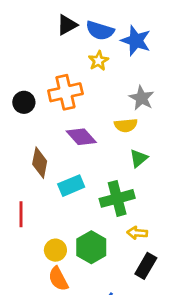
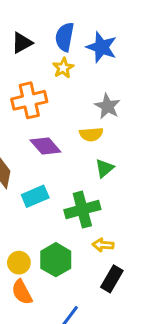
black triangle: (67, 25) -> (22, 43), moved
blue semicircle: (100, 31) -> (65, 37), turned 84

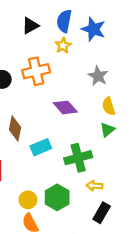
yellow semicircle: (91, 134) -> (109, 106), moved, turned 78
purple diamond: (45, 146) -> (65, 107), moved
green triangle: (104, 168) -> (107, 130), moved

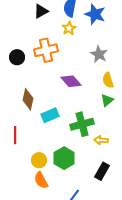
yellow arrow: (95, 186) -> (101, 140), moved

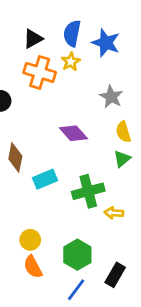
orange cross: (46, 50) -> (40, 72), moved, turned 30
green hexagon: (64, 158) -> (77, 255), moved
black rectangle: (102, 171) -> (115, 275), moved

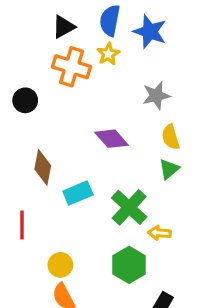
gray star: (111, 97) -> (156, 96), turned 30
green cross: (88, 191) -> (129, 207), turned -32
green hexagon: (77, 255) -> (129, 265), moved

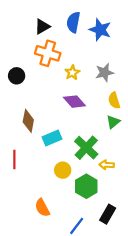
yellow star: (108, 54) -> (72, 73), moved
yellow circle: (60, 265) -> (63, 170), moved

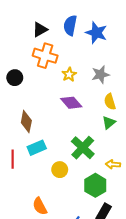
cyan rectangle: (52, 138) -> (37, 148), moved
yellow arrow: (107, 165) -> (113, 164), moved
green hexagon: (86, 186) -> (95, 185), moved

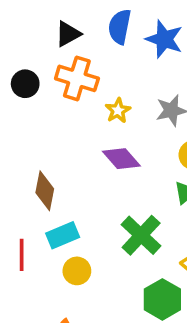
black circle: (15, 78) -> (25, 84), moved
yellow circle: (60, 170) -> (77, 271), moved

